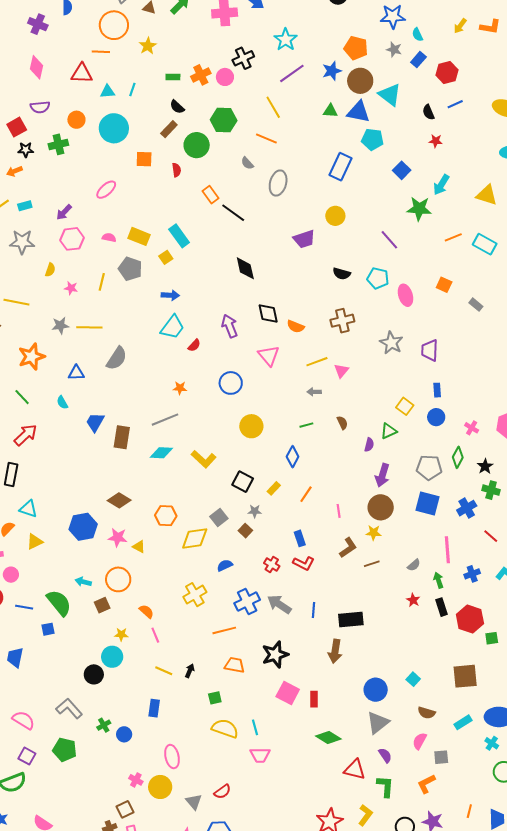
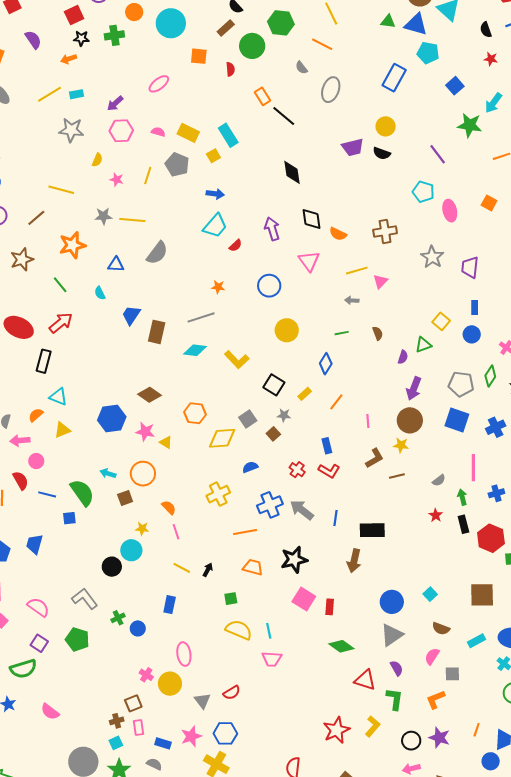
black semicircle: (342, 274) -> (382, 153), moved

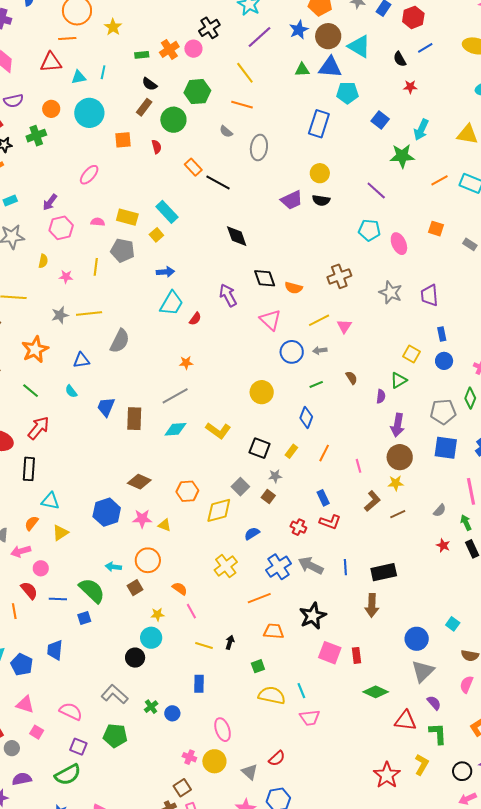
blue circle: (269, 286) -> (292, 352), moved

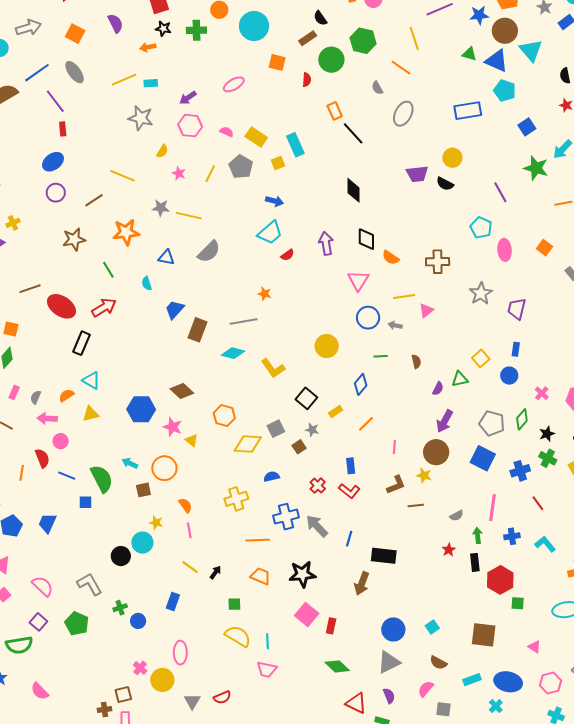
blue rectangle: (319, 124) -> (468, 111), turned 44

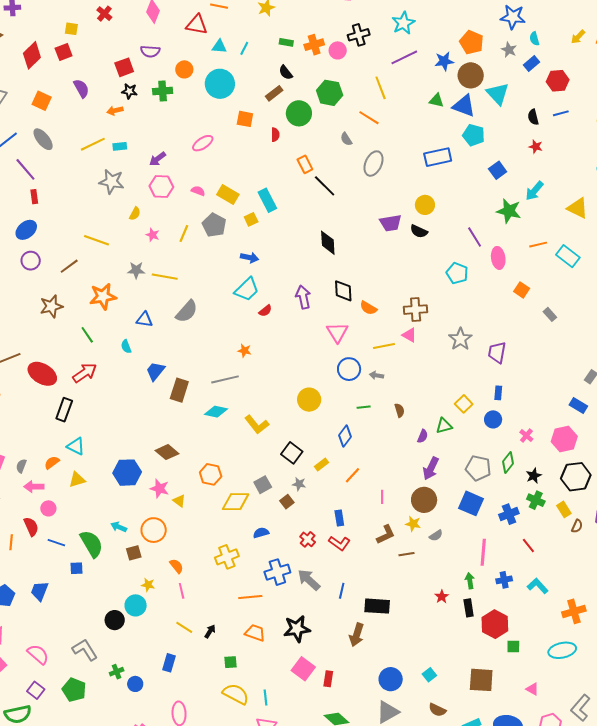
pink ellipse: (505, 250) -> (498, 258), moved
pink triangle: (426, 310) -> (409, 335), moved, turned -49
gray semicircle: (457, 516) -> (436, 536), moved

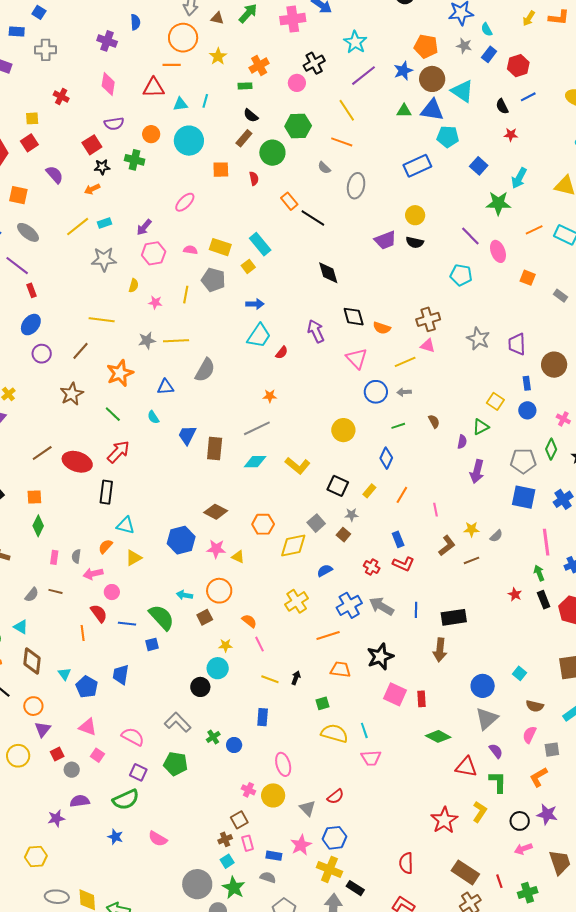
orange cross: (314, 45) -> (259, 65), moved
green cross: (163, 91) -> (135, 160), turned 30
brown circle: (424, 500) -> (554, 365), moved

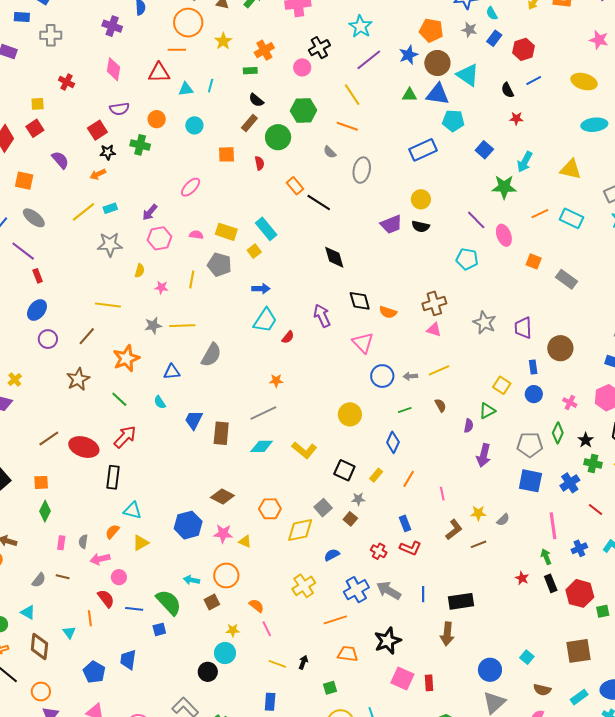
cyan circle: (189, 141) -> (194, 125), size x0.6
gray rectangle: (561, 296) -> (567, 279), size x1.5
yellow line: (405, 362) -> (439, 370), moved
cyan triangle: (64, 674) -> (69, 632), moved

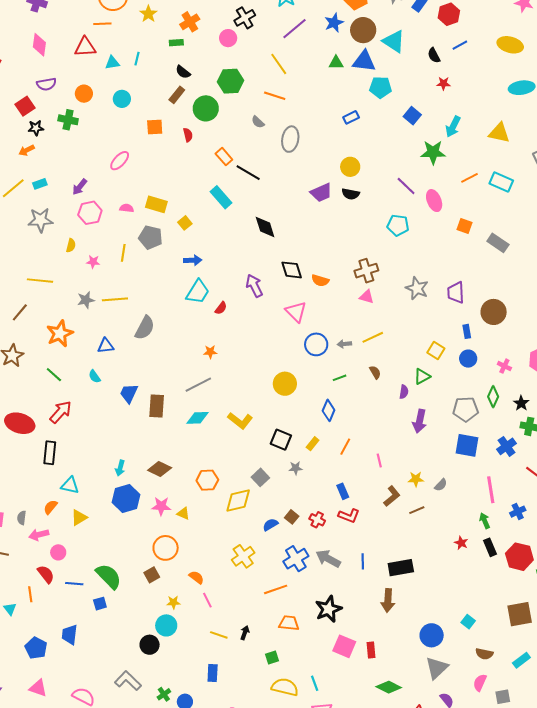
blue rectangle: (423, 150) -> (351, 117), size x0.6
cyan rectangle: (266, 229) -> (221, 197), moved
brown square: (350, 519) -> (292, 517), moved
cyan arrow: (192, 580) -> (120, 468), moved, turned -84

